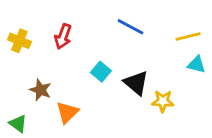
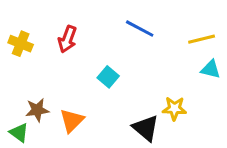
black triangle: (136, 83) -> (146, 128), moved
brown star: (40, 90) -> (37, 110), moved, turned -30

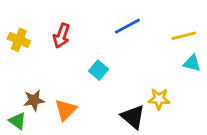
blue line: (140, 29) -> (127, 26), turned -56

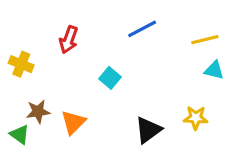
yellow cross: (19, 40) -> (21, 64), moved
yellow star: (159, 99) -> (196, 118), moved
black triangle: (133, 117) -> (148, 130), turned 44

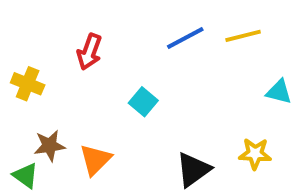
yellow line: (205, 40) -> (243, 36), moved

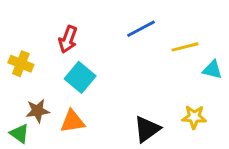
yellow line: (243, 36) -> (185, 47), moved
cyan square: (143, 102) -> (80, 77), moved, size x1.4
orange triangle: (95, 160) -> (73, 121), turned 36

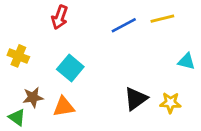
red arrow: (68, 39) -> (60, 17), moved
yellow line: (185, 47) -> (162, 19), moved
black triangle: (147, 129) -> (136, 99), moved

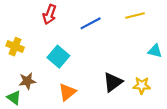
blue line: (124, 25) -> (91, 23), moved
orange triangle: (64, 107) -> (67, 92), moved, turned -30

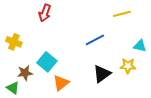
blue line: (91, 23) -> (95, 40), moved
cyan square: (58, 57) -> (47, 62), moved
yellow star: (142, 85) -> (128, 66), moved

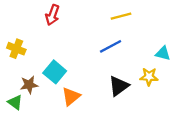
yellow line: (122, 14) -> (121, 16), moved

